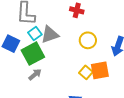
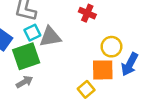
yellow circle: (88, 40) -> (111, 47), moved
orange square: (100, 70) -> (103, 70), moved

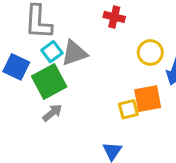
orange square: (103, 70) -> (148, 99), moved
yellow square: (86, 89) -> (128, 109), turned 35

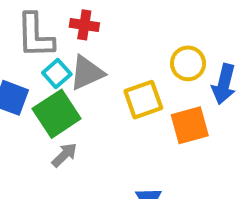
red cross: (114, 17) -> (84, 25), moved
yellow square: (128, 109) -> (143, 100), moved, size x1.4

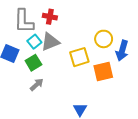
green square: (57, 114) -> (33, 63), size x0.7

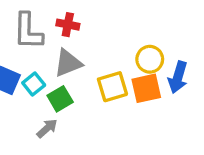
cyan square: (34, 42) -> (34, 84), moved
green square: (33, 63) -> (60, 99), moved
orange square: (103, 72) -> (146, 88), moved

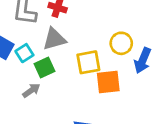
orange square: (146, 88) -> (108, 82), moved

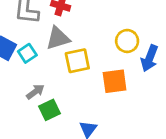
yellow square: (88, 62) -> (77, 61), moved
green square: (45, 67) -> (50, 110), moved

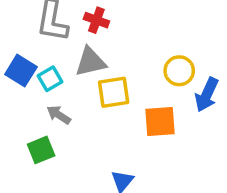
gray arrow: (35, 92) -> (59, 115), moved, turned -114
green square: (50, 110) -> (41, 150), moved

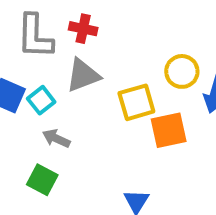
yellow square: (114, 92) -> (136, 102), moved
green square: (41, 150) -> (42, 180), turned -32

